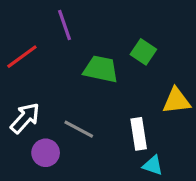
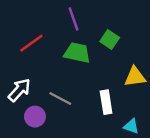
purple line: (65, 25) -> (74, 19), moved
red line: (22, 57) -> (31, 43), moved
cyan triangle: (153, 165) -> (131, 126), moved

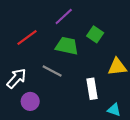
purple line: (74, 19) -> (64, 16), turned 66
gray line: (60, 99) -> (52, 71), moved

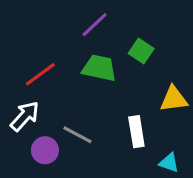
red line: (27, 37) -> (40, 74), moved
gray line: (52, 71) -> (78, 135), moved

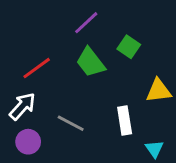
green trapezoid: (99, 68) -> (90, 62), turned -140
purple circle: (45, 150) -> (28, 142), moved
cyan triangle: (169, 163) -> (154, 149), turned 36

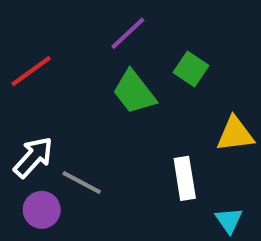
red line: (37, 68) -> (31, 71), moved
gray line: (71, 123) -> (82, 182), moved

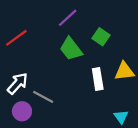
white rectangle: (185, 178) -> (98, 79), moved

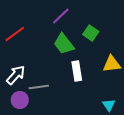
white rectangle: (98, 79) -> (77, 71), moved
gray line: (43, 97) -> (39, 87), turned -36

